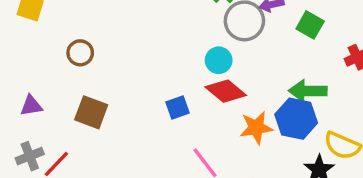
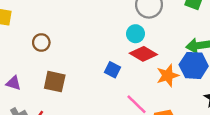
purple triangle: (31, 106) -> (13, 83), turned 35
blue square: (178, 108) -> (112, 70), turned -35

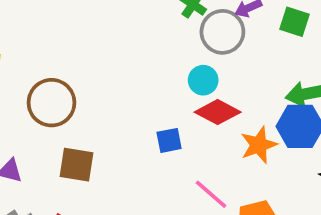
brown circle: (41, 42) -> (51, 103), size x1.6
blue square: (112, 70) -> (169, 140), turned -35

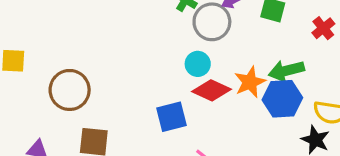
blue square: (169, 140) -> (171, 117), size x1.4
orange star: (259, 145) -> (250, 82), moved

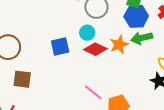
blue hexagon: (282, 99) -> (136, 16), moved
blue square: (171, 117) -> (60, 47), moved

